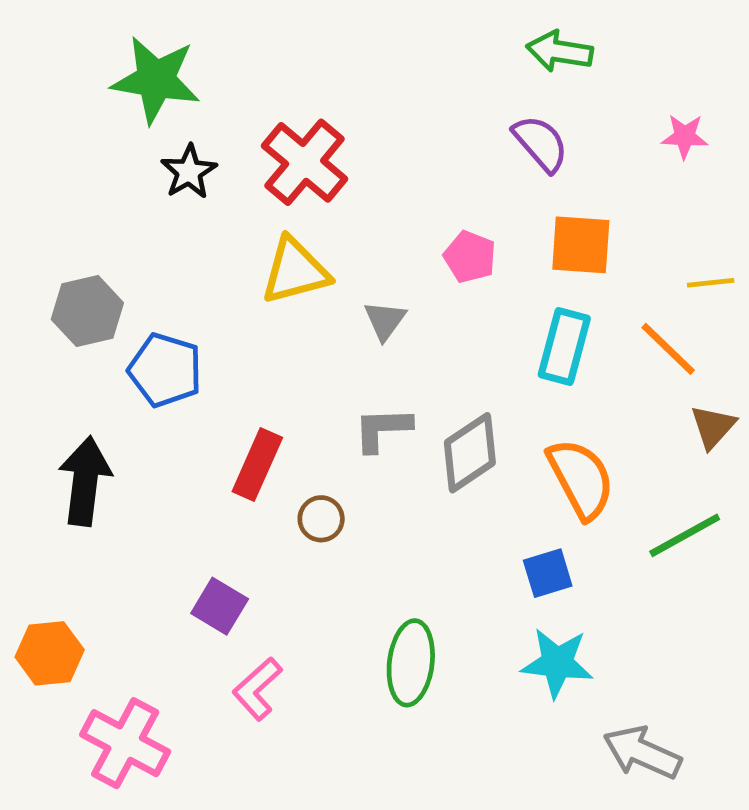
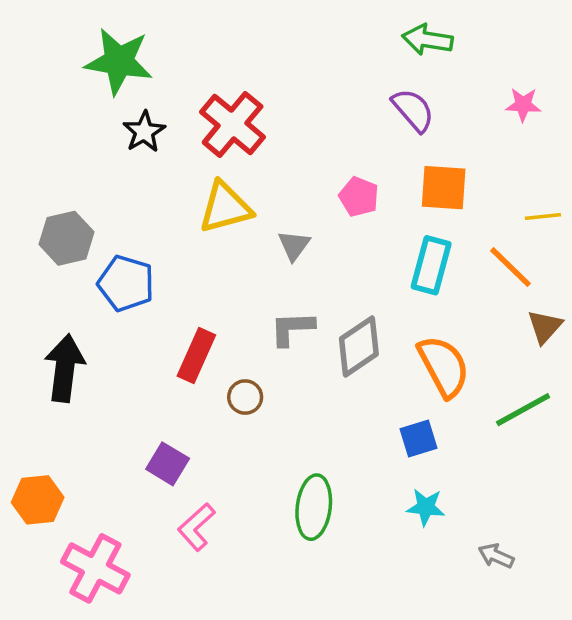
cyan star: (557, 663) -> (426, 507), size x0.7
gray arrow: (642, 753) -> (496, 556), moved, size x0.6

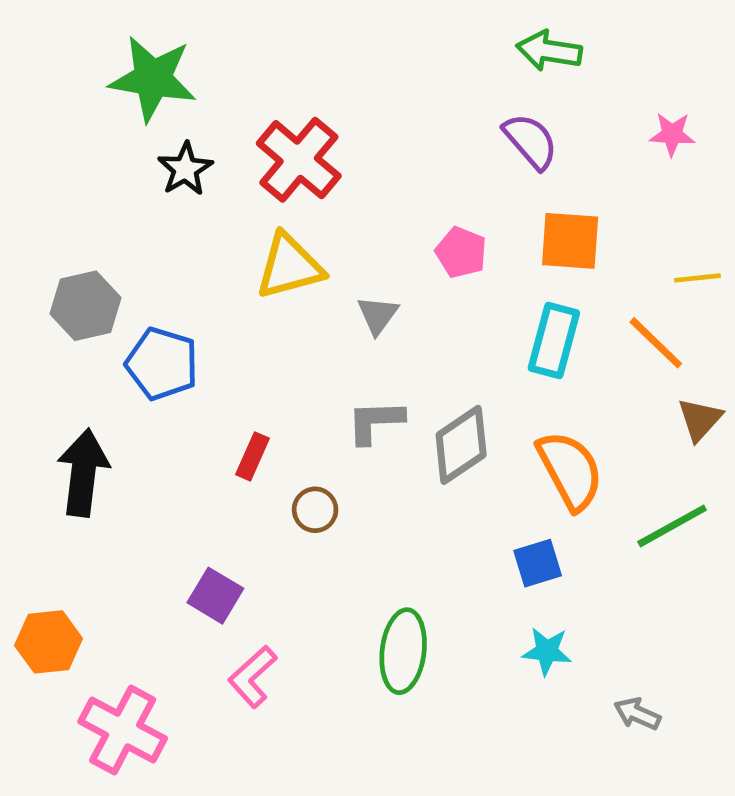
red rectangle: (196, 355) -> (252, 456), size x0.7

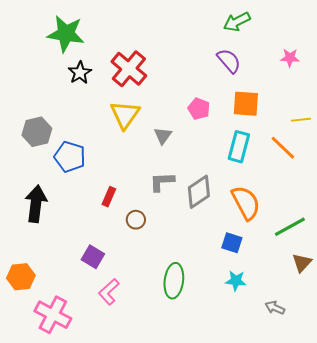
green arrow: (549, 51) -> (237, 22), turned -36
yellow triangle: (290, 266) -> (125, 115), turned -40
brown triangle: (700, 419) -> (302, 263), moved
blue square: (538, 563) -> (232, 243), turned 35

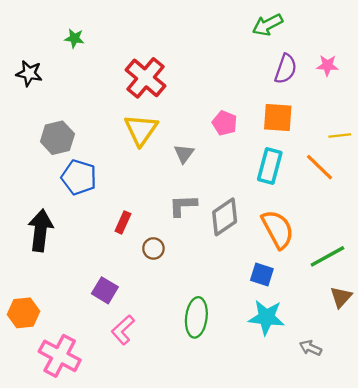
green star: (66, 34) -> (74, 38), size x0.5
purple semicircle: (229, 61) -> (286, 69), moved, turned 60
black star: (80, 73) -> (29, 73), moved, turned -30
gray hexagon: (37, 132) -> (57, 138), moved
cyan star: (236, 281) -> (266, 317), size x1.5

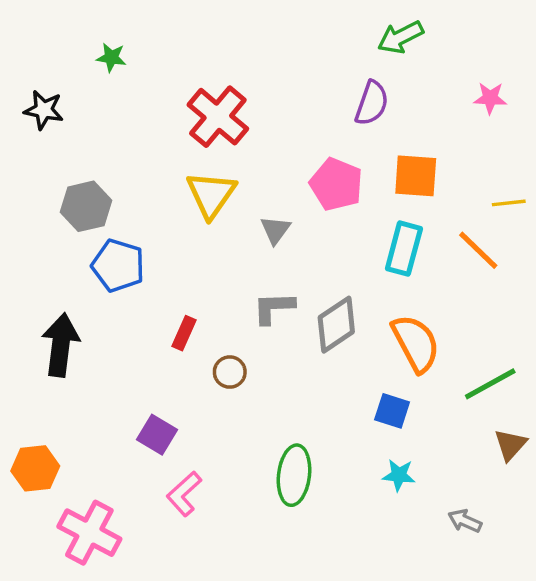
purple semicircle: (286, 69) -> (372, 103), moved
pink pentagon: (225, 123) -> (336, 184), size x1.4
cyan star: (266, 317) -> (399, 475), size x0.6

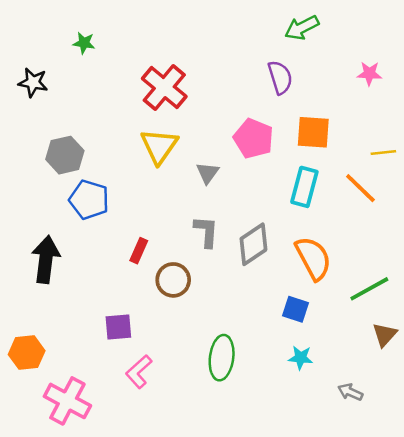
purple semicircle: (372, 103) -> (280, 77), turned -36
gray L-shape: (274, 308) -> (206, 232), turned 96
brown circle: (230, 372) -> (173, 280), size x1.4
purple square: (157, 435) -> (118, 327), turned -36

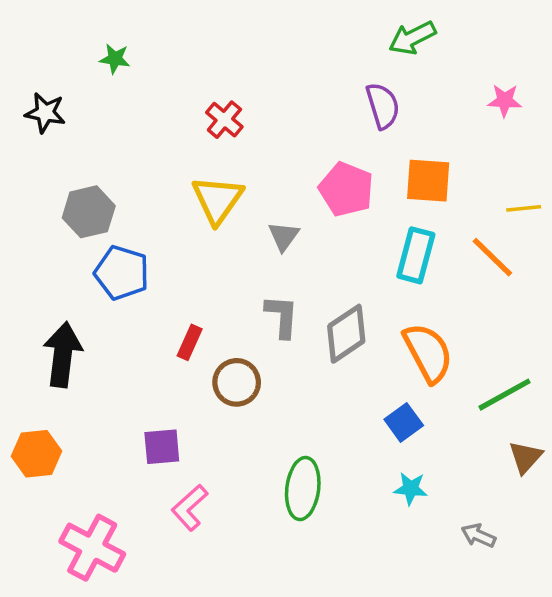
red cross: (164, 88) -> (224, 120), size x0.6
blue square: (295, 309) -> (404, 422), turned 36
orange hexagon: (27, 353) -> (37, 454), moved

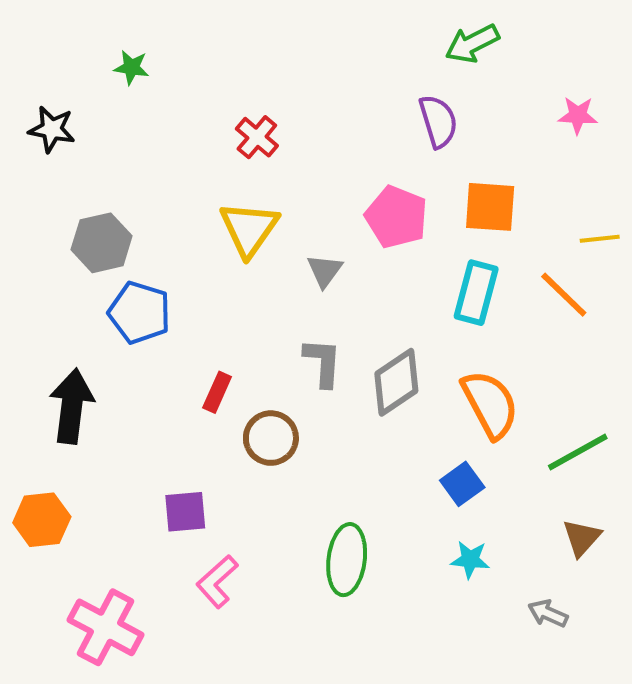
brown triangle: (525, 457) -> (582, 538), moved

